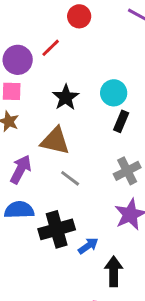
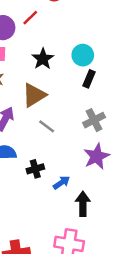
brown triangle: (55, 141) -> (34, 95), turned -45
black cross: (57, 229) -> (35, 169), size x0.6

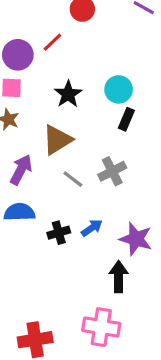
gray cross: (94, 120) -> (112, 171), moved
purple star: (97, 156) -> (136, 239), moved, turned -30
blue arrow: (62, 183) -> (92, 228), moved

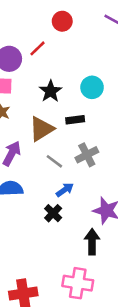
black rectangle: (126, 119) -> (75, 120), moved, turned 60
blue arrow: (92, 228) -> (65, 190), moved
black cross: (59, 233) -> (53, 213), moved, turned -30

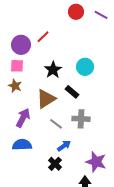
red circle: (62, 21) -> (76, 12), moved
black rectangle: (75, 120) -> (72, 92), turned 48
gray cross: (87, 155) -> (81, 119), turned 30

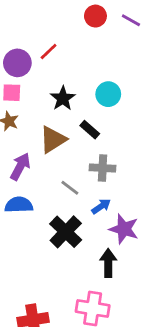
gray line: (56, 124) -> (70, 188), moved
blue arrow: (64, 146) -> (101, 206), moved
black cross: (55, 164) -> (66, 232), size x1.6

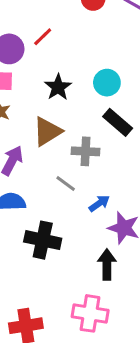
black rectangle: (90, 130) -> (118, 122), moved, size x1.4
gray cross: (103, 168) -> (86, 151), moved
black cross: (66, 232) -> (43, 240), moved, turned -32

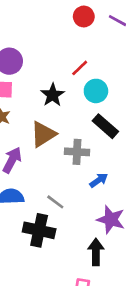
red line: (43, 37) -> (80, 68), moved
gray line: (66, 184) -> (55, 202), moved
blue arrow: (99, 203) -> (99, 180), moved

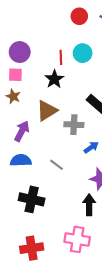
red line: (80, 68) -> (61, 57), moved, turned -48
cyan circle: (96, 91) -> (83, 53), moved
black cross: (39, 230) -> (32, 199), moved

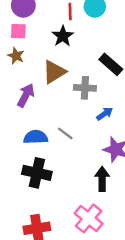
blue semicircle: (21, 160) -> (36, 137), moved
pink cross: (77, 239) -> (89, 218), turned 30

